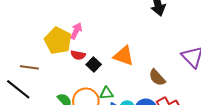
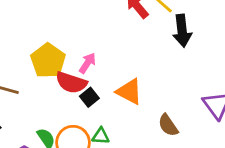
pink arrow: (76, 31) -> (87, 63), moved
red semicircle: (78, 55) -> (71, 83), size x1.6

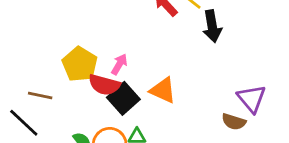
black square: (89, 97) -> (123, 98), size x1.6
brown semicircle: (168, 125) -> (234, 122), moved, turned -35

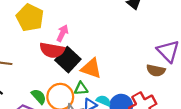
yellow pentagon: (80, 64) -> (30, 18), moved
orange triangle: (163, 90) -> (91, 68), moved

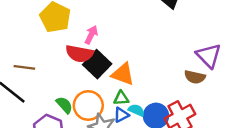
green triangle: (81, 89) -> (121, 98), moved

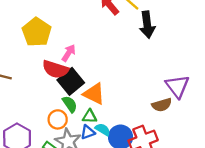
brown semicircle: (195, 77) -> (162, 105), turned -36
green semicircle: (64, 105) -> (70, 104), moved
orange circle: (88, 105) -> (58, 119), size x0.7

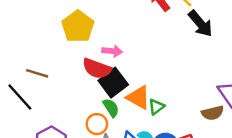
black arrow: (147, 25) -> (200, 24), turned -35
pink arrow: (69, 53) -> (112, 51), turned 60
green triangle: (90, 116) -> (156, 107), moved, turned -42

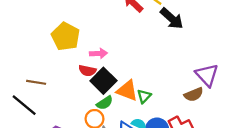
red semicircle: (97, 69) -> (87, 71), size x0.7
green semicircle: (111, 108) -> (105, 103), turned 98

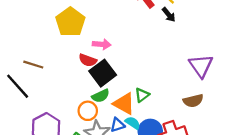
black arrow: (172, 18) -> (169, 15), moved, size x0.6
purple triangle: (207, 75) -> (201, 66), moved
orange triangle: (127, 91) -> (124, 104), moved

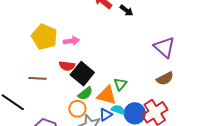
pink arrow: (102, 44) -> (71, 41), moved
brown line: (33, 65) -> (38, 78), moved

